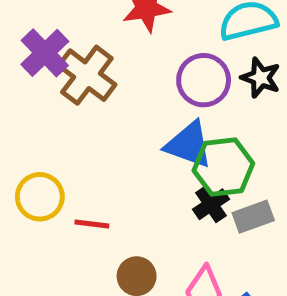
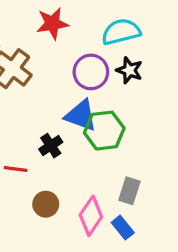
black cross: (211, 204) -> (51, 146), moved
gray rectangle: (253, 217) -> (129, 191), moved, turned -52

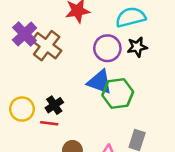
black star: (129, 70) -> (137, 47), turned -30
black cross: (51, 146) -> (54, 105), moved

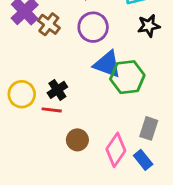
brown cross: (47, 46) -> (49, 24), size x0.7
purple circle: (107, 48) -> (93, 27), moved

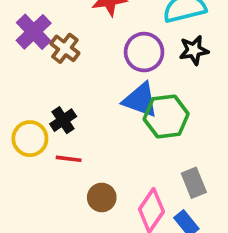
purple circle: (93, 27) -> (144, 52), moved
black cross: (57, 90) -> (63, 120), moved
gray rectangle: (149, 128) -> (194, 183), turned -40

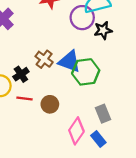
brown cross: (65, 48) -> (44, 59), moved
purple circle: (144, 52) -> (82, 18), moved
brown circle: (102, 197) -> (50, 104), moved

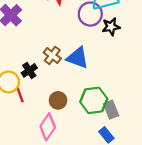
green hexagon: (86, 72) -> (94, 100), moved
red line: (24, 98) -> (20, 95), moved, turned 63
pink diamond: (76, 131) -> (48, 127), moved

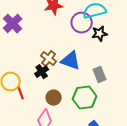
black cross: (29, 70) -> (42, 72), moved
gray rectangle: (111, 110) -> (100, 75), moved

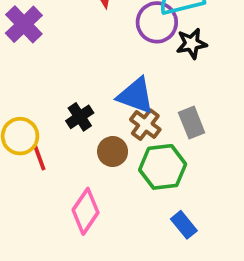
brown cross: (49, 59) -> (145, 125), moved
brown circle: (54, 98) -> (113, 152), moved

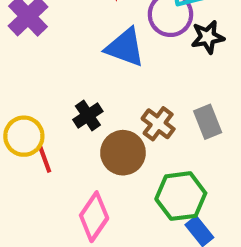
blue triangle: (136, 96) -> (125, 47), moved
brown circle: (113, 152) -> (123, 153), size x1.4
green hexagon: (163, 167) -> (181, 196), moved

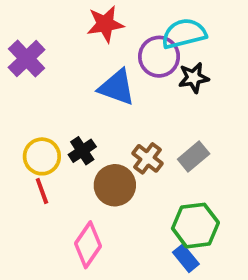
gray rectangle: (208, 122) -> (194, 156), turned 72
yellow circle: (24, 136) -> (42, 156), moved
green hexagon: (181, 196) -> (195, 226), moved

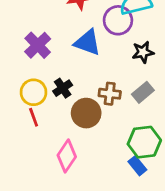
purple cross: (27, 59) -> (38, 45), moved
black star: (194, 78) -> (143, 52), moved
brown cross: (147, 158) -> (110, 94), turned -30

